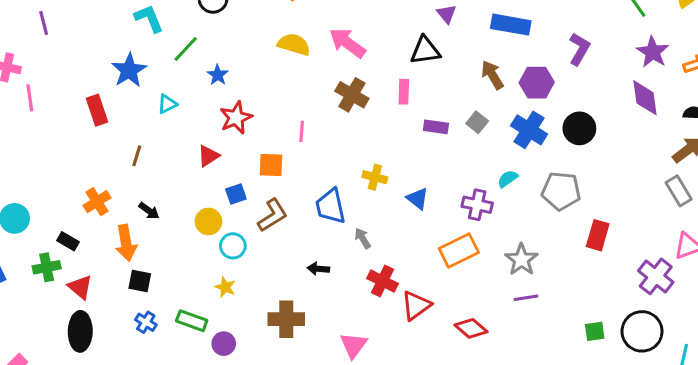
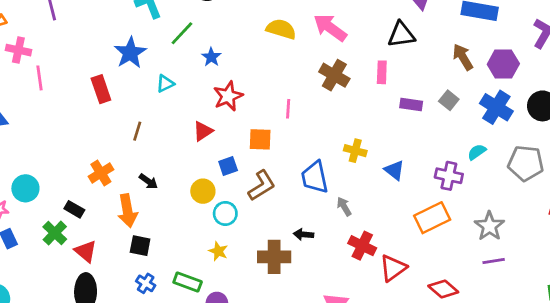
green cross: (47, 267) -> (55, 233), turned -35
brown cross: (286, 319) -> (274, 257), moved

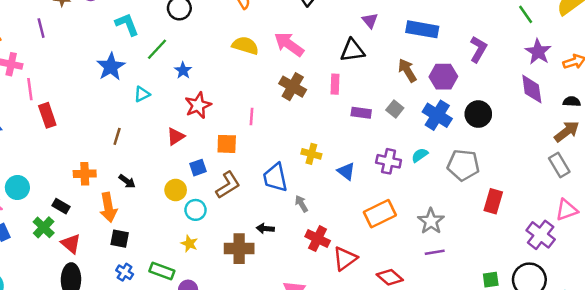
red rectangle: (101, 89) -> (47, 115), moved
orange cross: (101, 173) -> (85, 174), turned 30
purple cross: (449, 176) -> (389, 161), moved

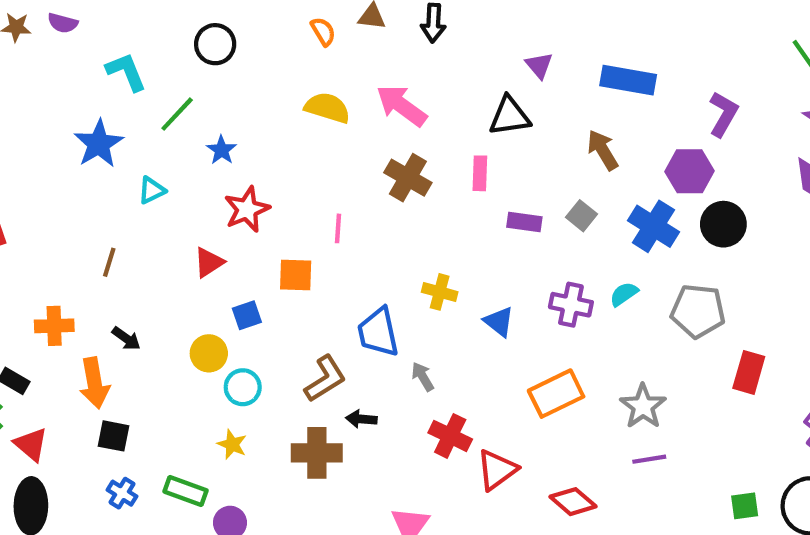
purple hexagon: (443, 77) -> (689, 171), moved
brown L-shape: (228, 185) -> (325, 379), moved

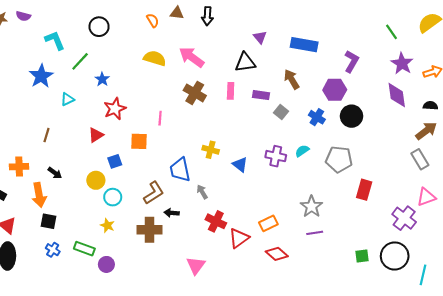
purple rectangle: (524, 222) -> (261, 95), moved
blue cross: (654, 226) -> (317, 117), size x0.7
orange rectangle: (556, 394) -> (268, 223), moved, size x0.7

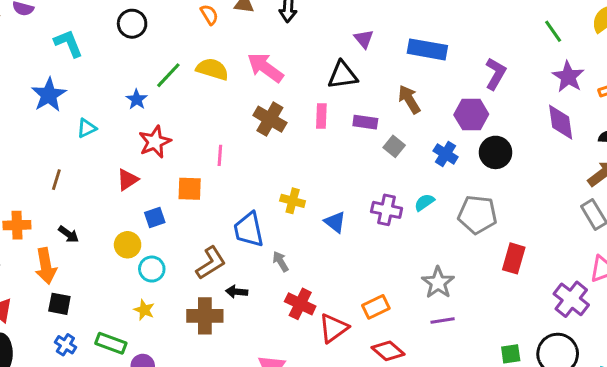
green line: (80, 61) -> (168, 75), moved

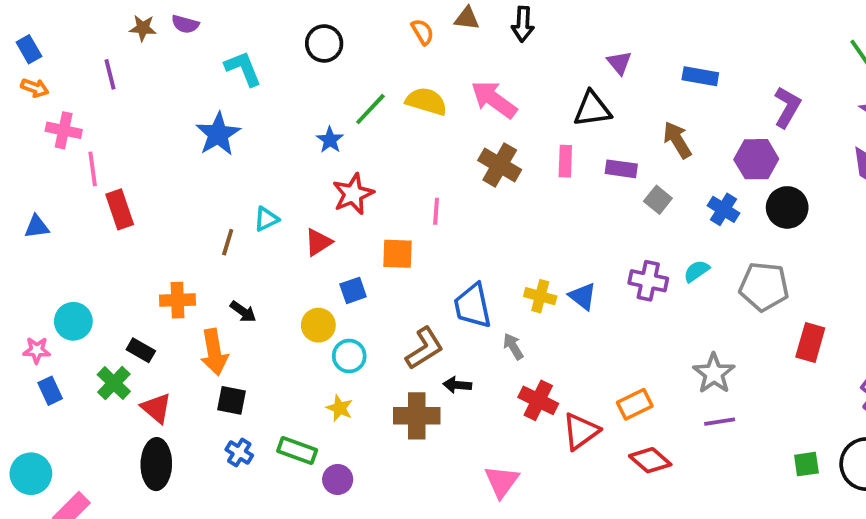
blue rectangle: (427, 49) -> (700, 76), size x0.7
cyan triangle: (87, 128) -> (266, 219), moved
yellow cross: (293, 201) -> (540, 296), moved

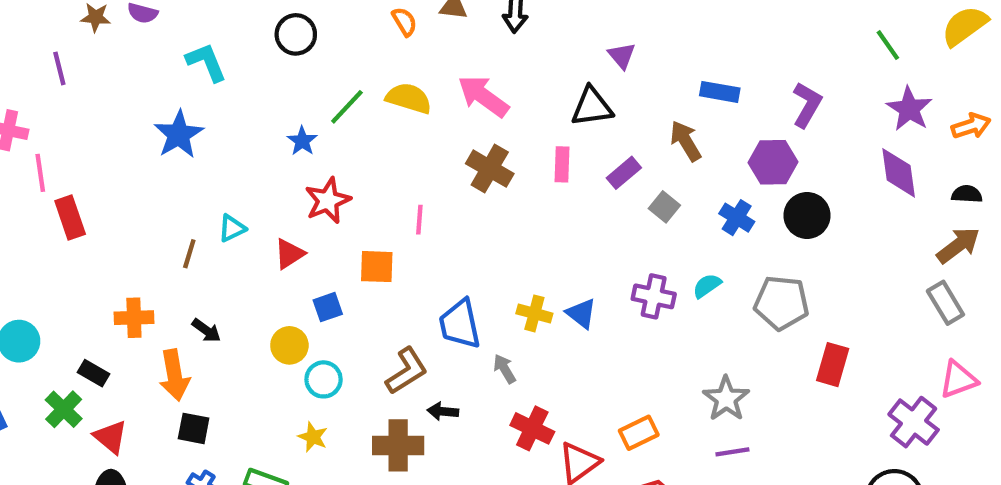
blue rectangle: (700, 76) -> (720, 92), moved
purple rectangle: (621, 169) -> (624, 173), turned -48

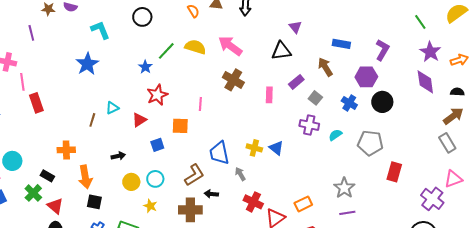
pink rectangle: (562, 164) -> (269, 95), moved
purple cross: (654, 296) -> (309, 125), moved
black arrow: (206, 330) -> (118, 156), moved, turned -48
yellow circle: (289, 345) -> (131, 182), moved

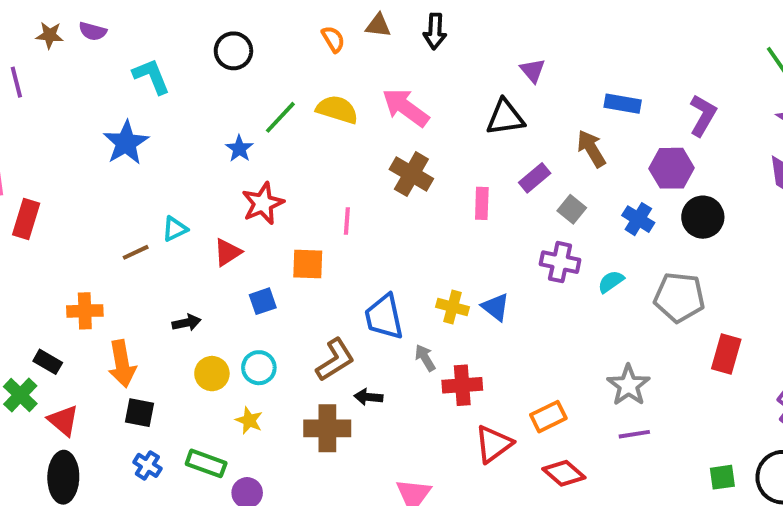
red rectangle: (36, 103) -> (26, 219), turned 36
brown line: (92, 120) -> (136, 252), turned 48
red cross: (253, 202) -> (462, 385), moved, turned -30

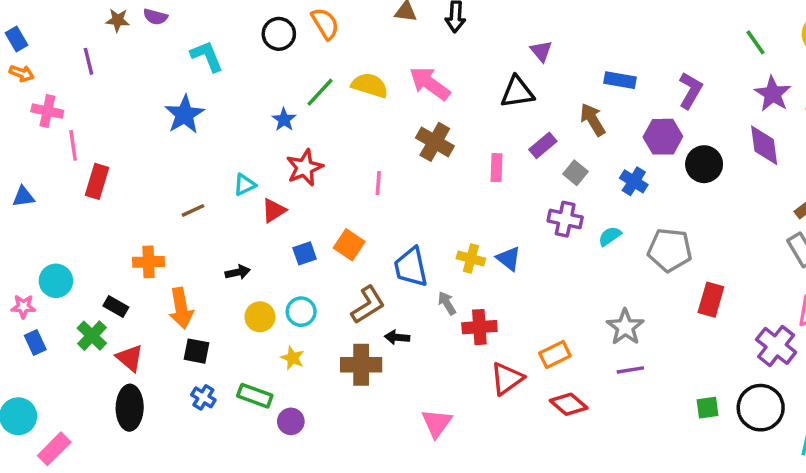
orange semicircle: (333, 39) -> (325, 24), moved, size x1.4
black circle: (703, 217) -> (704, 164), moved
cyan triangle: (175, 229) -> (245, 185), moved
orange square: (308, 264) -> (349, 245), moved, turned 32

